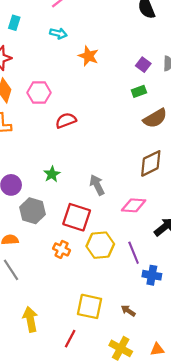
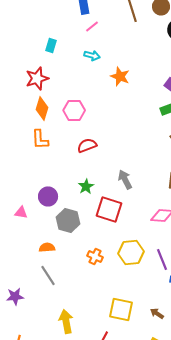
red semicircle: (66, 120) -> (87, 145), moved
gray arrow: (97, 185) -> (125, 179), moved
red square: (77, 217) -> (109, 209), moved

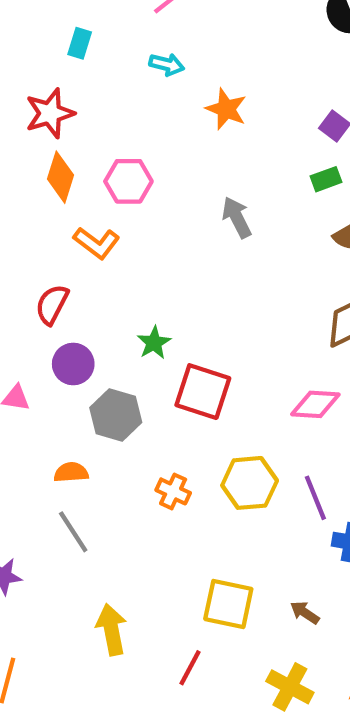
orange L-shape: (40, 139) -> (97, 243), moved, turned -50
red semicircle: (87, 145) -> (52, 305), moved, turned -42
gray arrow: (125, 179) -> (237, 217), moved

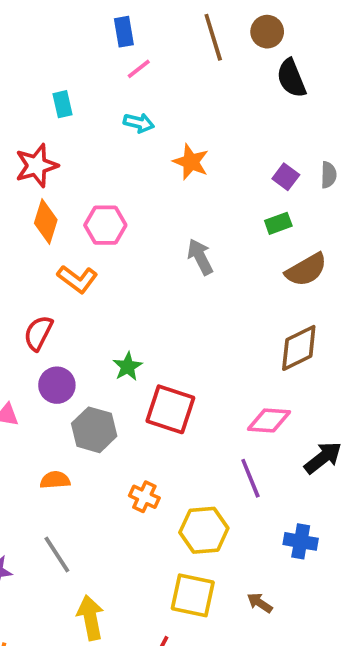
cyan rectangle: (80, 43) -> (62, 104), turned -30
yellow hexagon: (250, 483) -> (204, 530), moved
purple line: (315, 498) -> (250, 478), moved
gray line: (73, 532) -> (57, 554), moved

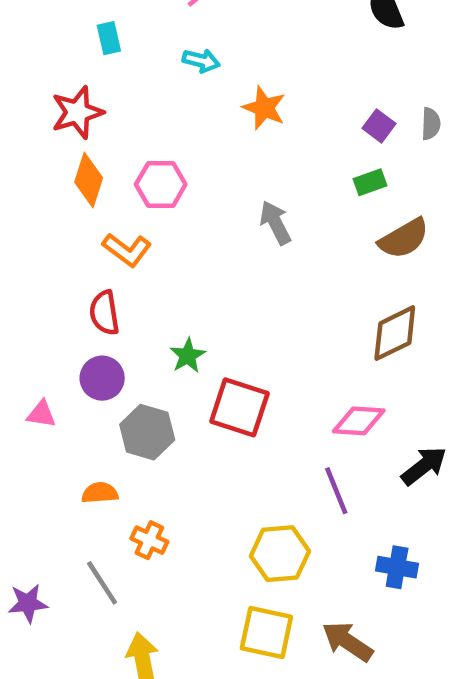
red semicircle: (38, 333) -> (104, 313), moved, turned -36
orange cross: (144, 497) -> (149, 540), moved
brown arrow: (260, 603) -> (347, 641), size x1.6

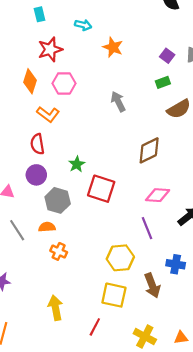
red star: (77, 112) -> (50, 49), moved
brown diamond: (395, 333) -> (149, 150), moved
orange semicircle: (100, 493) -> (47, 227), moved
gray line: (102, 583) -> (17, 230), moved
brown arrow: (347, 641) -> (152, 285), moved, turned -145

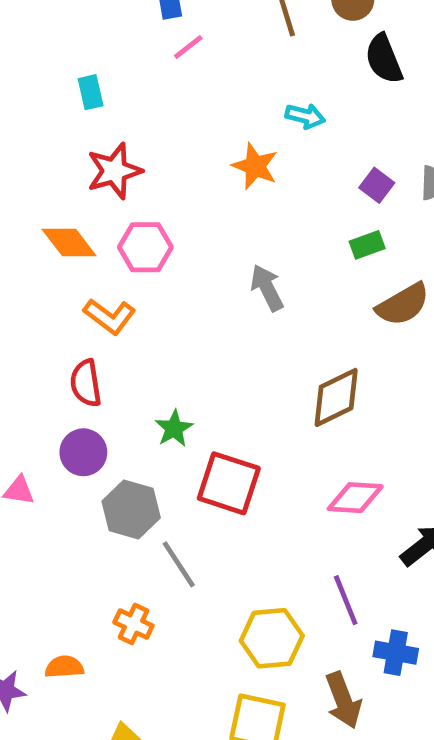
cyan arrow: (83, 25) -> (305, 116), moved
orange diamond: (30, 81) -> (69, 242), turned -55
orange semicircle: (47, 227) -> (64, 667), moved
purple line: (147, 228) -> (346, 600), moved
gray line: (17, 230) -> (179, 564), moved

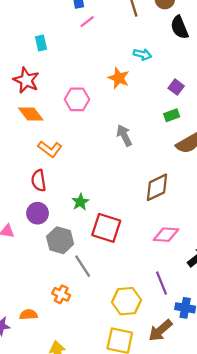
red star: (114, 171) -> (26, 80), moved, turned -30
pink hexagon: (145, 247) -> (77, 99), moved
brown arrow: (343, 700) -> (160, 330), turned 70

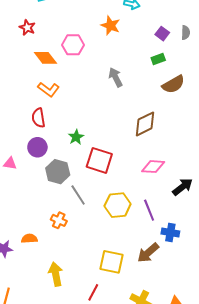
red star: (26, 80) -> (27, 28), size x0.7
orange diamond: (31, 114) -> (46, 58), moved
yellow hexagon: (127, 301) -> (118, 205), moved

